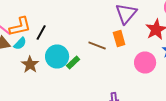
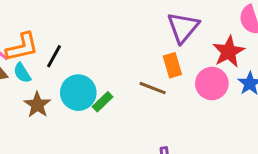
cyan semicircle: (20, 44) -> (22, 73), turned 104
brown line: (97, 46) -> (153, 88), moved
pink circle: (145, 62) -> (212, 83), moved

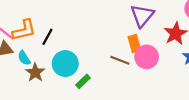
cyan semicircle: (22, 73) -> (24, 58), moved
pink circle: (212, 83) -> (147, 57), moved
green rectangle: (103, 102) -> (83, 81), moved

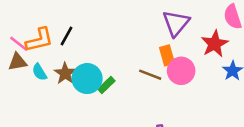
black line: (47, 37) -> (66, 36), moved
brown star: (35, 72) -> (65, 73), moved
green rectangle: (83, 81) -> (106, 85), moved

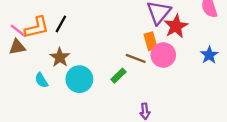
red star: (215, 44) -> (176, 26), moved
cyan semicircle: (39, 72) -> (41, 80), moved
cyan circle: (87, 79) -> (79, 79), moved
green rectangle: (106, 85) -> (118, 76), moved

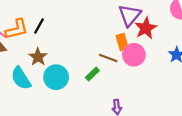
cyan semicircle: (41, 80) -> (21, 78), size x1.6

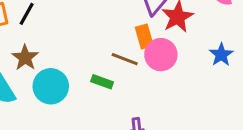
green rectangle: (92, 74) -> (102, 82), turned 64

